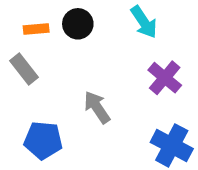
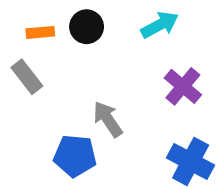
cyan arrow: (144, 22) -> (160, 25), turned -84
blue pentagon: (43, 140) -> (75, 156), moved

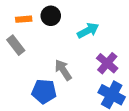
cyan arrow: (160, 25) -> (88, 30), moved
purple cross: (183, 86) -> (107, 63), moved

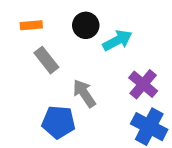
black circle: (51, 16) -> (86, 25), moved
gray rectangle: (16, 45) -> (46, 60), moved

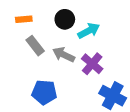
purple cross: (143, 84) -> (92, 64), moved
gray arrow: (84, 93) -> (64, 55), moved, turned -30

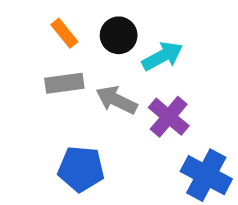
orange rectangle: (24, 19) -> (64, 33), moved, turned 56
gray rectangle: (35, 46) -> (64, 83), turned -60

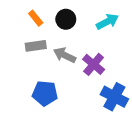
cyan arrow: (162, 56) -> (107, 22), moved

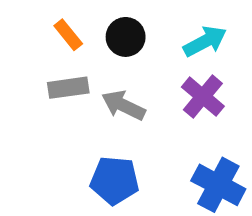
purple cross: (94, 64) -> (203, 97), moved
blue pentagon: (45, 93) -> (115, 180), moved

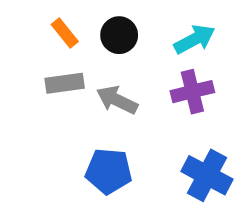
purple cross: (203, 97) -> (192, 92), turned 36

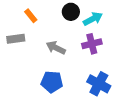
black circle: (119, 35) -> (71, 12), moved
gray rectangle: (65, 83) -> (16, 39), moved

